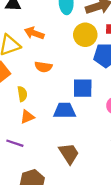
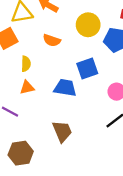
yellow circle: (85, 35) -> (88, 25), moved
blue square: (83, 88) -> (87, 69), turned -30

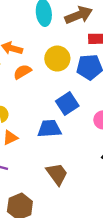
orange semicircle: (52, 40) -> (22, 72), moved, turned 144

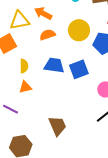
blue trapezoid: (49, 129) -> (54, 65), moved

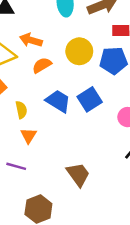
blue trapezoid: (54, 65) -> (58, 101), turned 35
orange triangle: (25, 87) -> (29, 135), turned -32

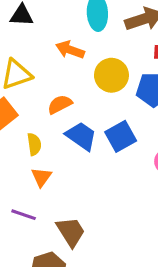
orange arrow: (31, 40) -> (70, 50), moved
orange semicircle: (42, 65) -> (60, 104), moved
brown trapezoid: (78, 174) -> (71, 232), moved

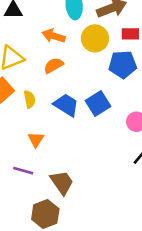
yellow circle: (111, 75) -> (95, 38), moved
orange semicircle: (60, 104) -> (54, 65), moved
yellow semicircle: (34, 144) -> (30, 99), moved

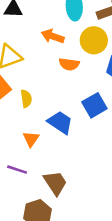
orange semicircle: (54, 65) -> (69, 64), moved, turned -144
blue trapezoid: (66, 105) -> (60, 122), moved

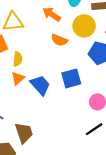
orange triangle: (31, 139) -> (18, 78), moved

